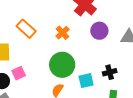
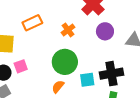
orange rectangle: (26, 29) -> (32, 23), turned -72
black cross: (110, 72) -> (111, 74), size x1.6

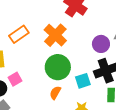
orange cross: (68, 30) -> (55, 35), size x1.6
purple circle: (105, 31) -> (101, 44), moved

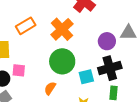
pink square: (15, 79) -> (19, 70), turned 32
orange semicircle: (55, 93) -> (50, 88), moved

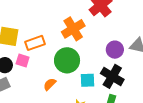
orange rectangle: (26, 26) -> (35, 43), moved
black cross: (110, 68) -> (112, 76), turned 35

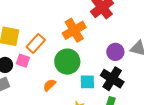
orange rectangle: (35, 43) -> (36, 43), turned -30

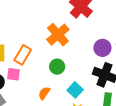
green circle: (67, 62) -> (57, 67), size x0.6
cyan square: (87, 82) -> (75, 90), moved, turned -35

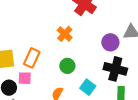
orange cross: (58, 35) -> (65, 34), size x0.7

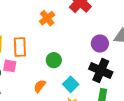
orange cross: (65, 34) -> (47, 18), moved
orange rectangle: (32, 58) -> (20, 47), turned -36

